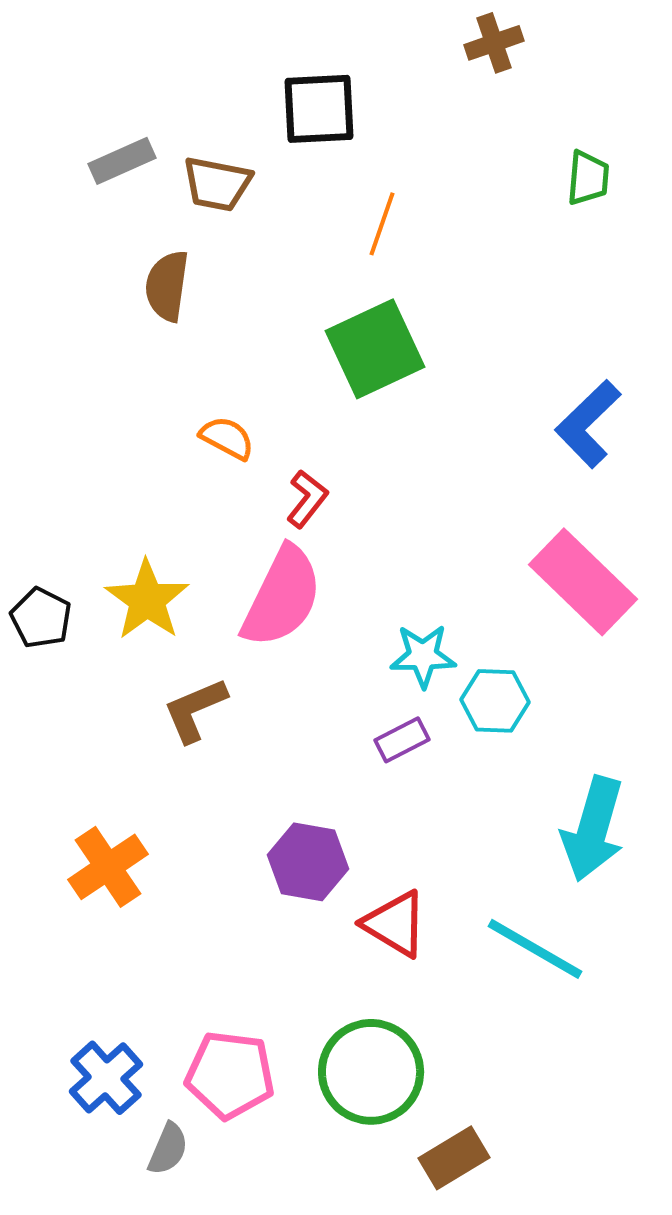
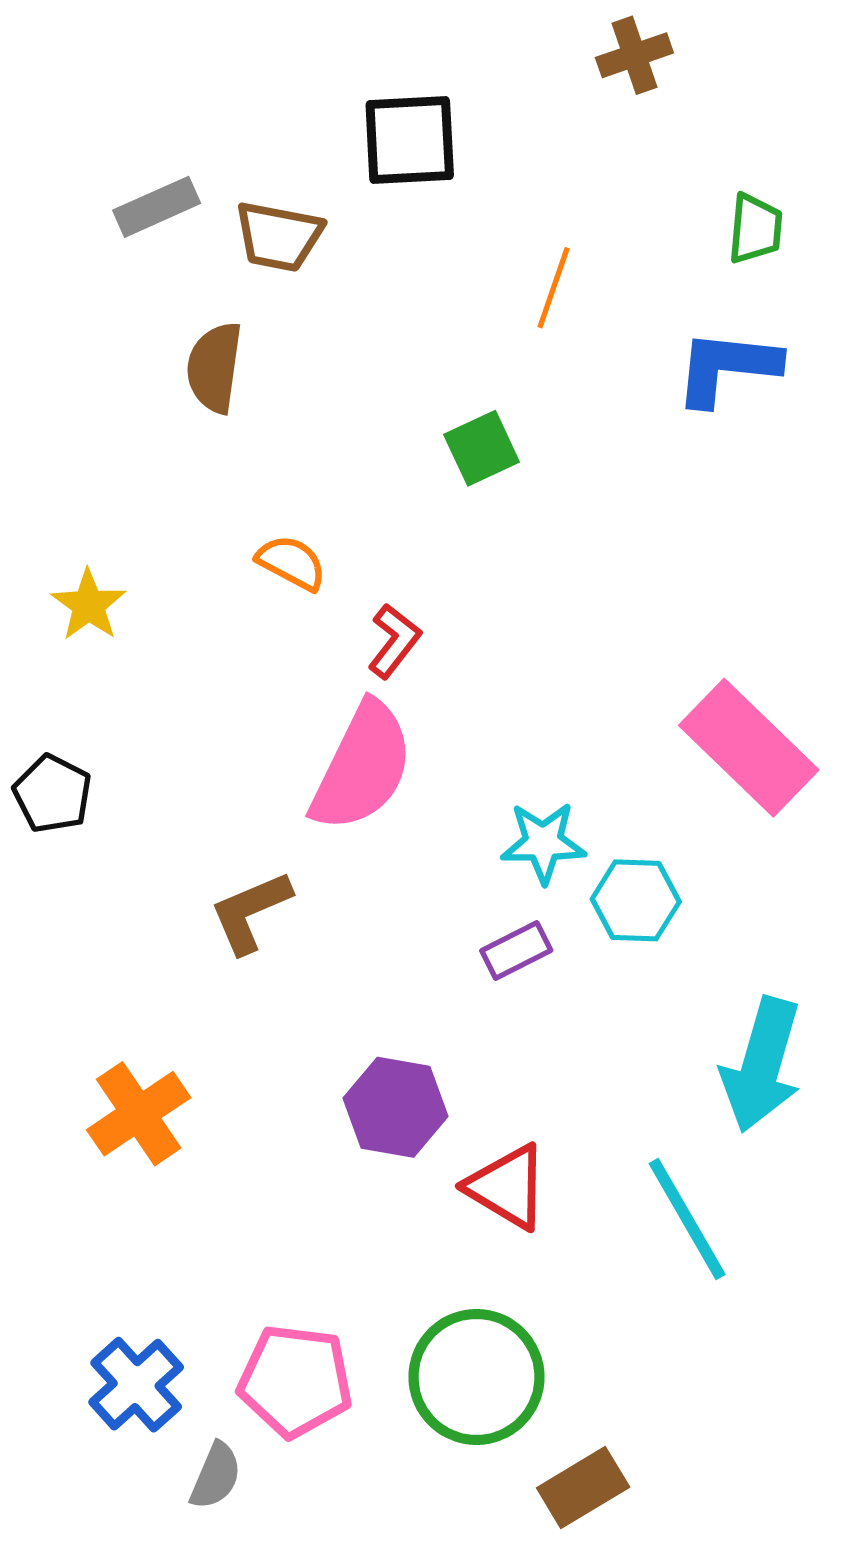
orange line: (382, 224) -> (554, 288), moved
green square: (375, 349) -> (482, 448), size x0.6
blue L-shape: (588, 424) -> (727, 367), moved, turned 50
yellow star: (147, 600) -> (89, 605), moved, size x0.7
cyan line: (535, 949) -> (687, 1219), turned 30

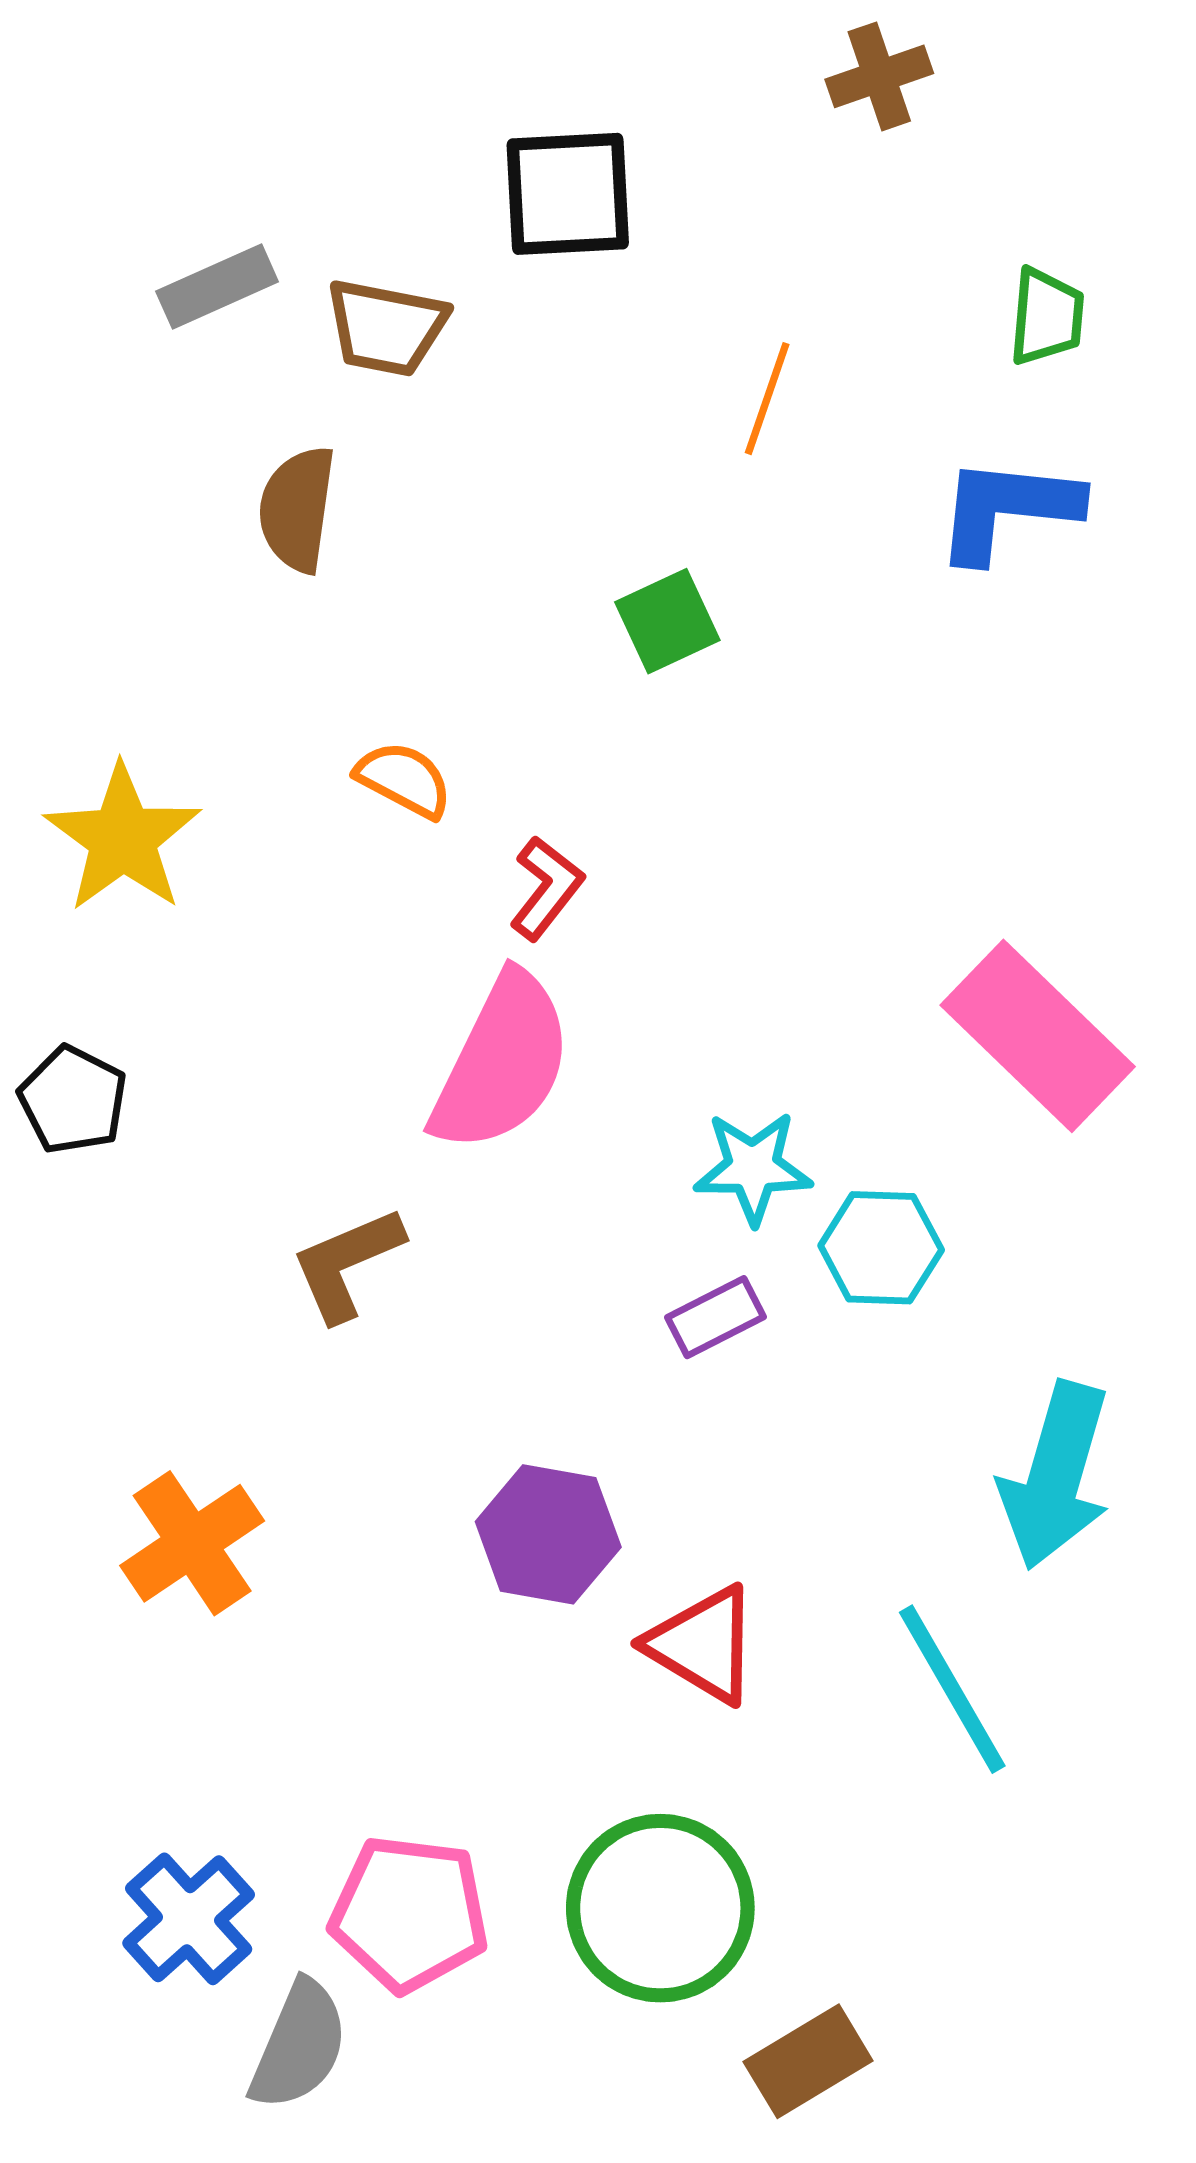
yellow star: (89, 605) -> (123, 838), size x1.5
gray semicircle: (216, 1476) -> (299, 2045), size x1.4

